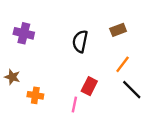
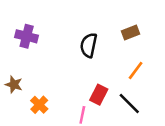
black line: (132, 90) -> (129, 103), moved
orange cross: (35, 95) -> (39, 105), turned 35

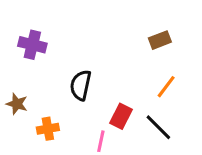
black semicircle: (89, 45) -> (81, 85), moved
orange cross: (39, 105) -> (48, 129), turned 36

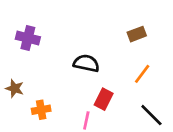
black semicircle: (81, 85) -> (86, 63), moved, turned 90
black line: (158, 127) -> (151, 115), moved

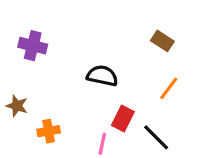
brown rectangle: (137, 34) -> (162, 41), turned 54
black line: (151, 115) -> (156, 137), moved

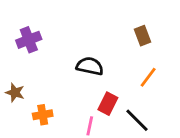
brown rectangle: (162, 41) -> (143, 36), turned 36
purple cross: (33, 46) -> (29, 40), turned -35

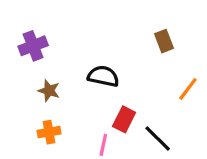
orange line: (148, 77) -> (188, 89), moved
brown star: (15, 93) -> (49, 91), moved

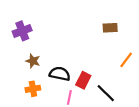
brown rectangle: (164, 41) -> (110, 28), turned -72
black semicircle: (103, 76) -> (60, 74), moved

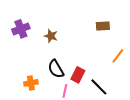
brown star: (33, 61) -> (51, 36), moved
black semicircle: (60, 74) -> (56, 69), turned -132

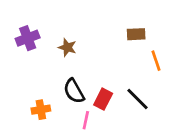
orange line: (118, 56) -> (156, 61), moved, turned -56
black line: (99, 87) -> (137, 99), moved

